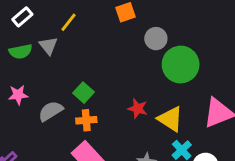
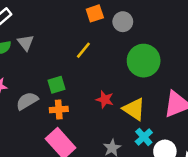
yellow line: (68, 22) -> (83, 50), moved
gray circle: (156, 39) -> (123, 22), moved
green square: (83, 93) -> (57, 85), turned 30

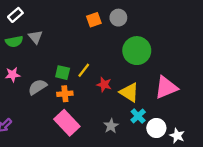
orange square: (95, 13) -> (94, 20), moved
yellow line: (83, 50) -> (84, 70), moved
green square: (57, 85) -> (63, 73), turned 32

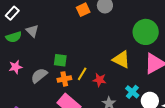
green circle: (137, 51) -> (146, 32), moved
yellow line: (84, 70) -> (82, 74), moved
red star: (104, 85) -> (99, 80), moved
yellow triangle: (129, 92) -> (121, 59), moved

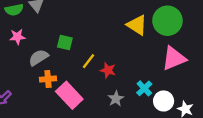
yellow triangle: (121, 59) -> (137, 25), moved
pink star: (16, 67) -> (17, 37), moved
orange cross: (64, 79) -> (48, 79), moved

